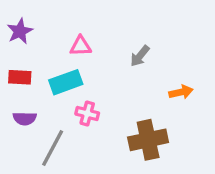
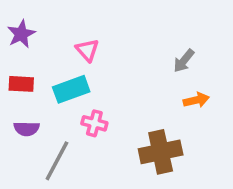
pink triangle: (81, 46) -> (87, 50), turned 50
gray arrow: (140, 56) -> (184, 61), moved

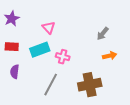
pink cross: (94, 123) -> (63, 57), moved
purple semicircle: (27, 129) -> (15, 72), turned 96
gray line: (57, 161) -> (51, 85), moved

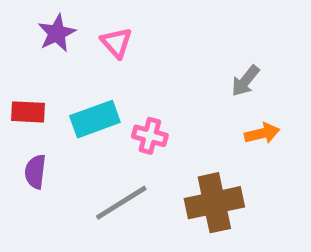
purple star: (12, 19) -> (57, 33), moved
pink triangle: (49, 28) -> (116, 43), moved
gray line: (51, 85) -> (121, 203), turned 30

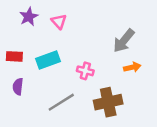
gray arrow: (245, 81) -> (124, 41), size x1.5
pink cross: (150, 136) -> (85, 71), moved

